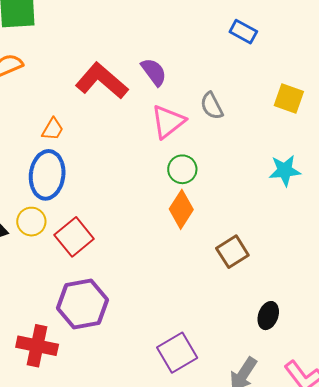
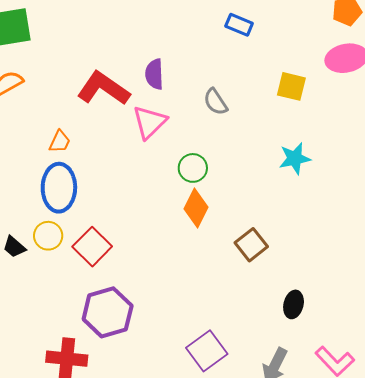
purple semicircle: (154, 72) -> (154, 74), turned -140
pink triangle: (168, 122) -> (150, 122), moved

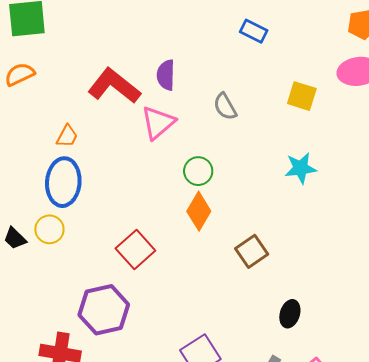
red square: (92, 247) -> (135, 249), moved

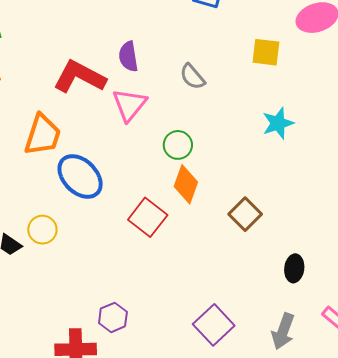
orange trapezoid: (67, 136) -> (43, 135), size x1.8
blue ellipse: (63, 182) -> (80, 176), moved, turned -39
red square: (135, 249) -> (148, 217), moved
purple hexagon: (104, 310) -> (113, 317), moved, size x0.6

